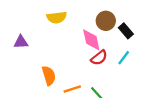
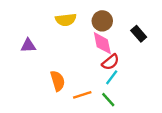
brown circle: (106, 21) -> (102, 21), moved
cyan line: (124, 58) -> (112, 77), moved

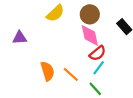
yellow semicircle: (66, 20) -> (55, 13), turned -36
orange line: (82, 95) -> (71, 74), moved, turned 60

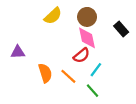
purple triangle: (20, 38) -> (18, 52), moved
red semicircle: (98, 53) -> (81, 55), moved

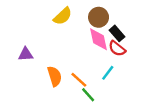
black rectangle: (121, 29) -> (117, 33), moved
red semicircle: (81, 55) -> (117, 48), moved, turned 77
green line: (92, 91) -> (88, 95), moved

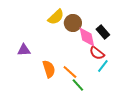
brown circle: (99, 17) -> (73, 23), moved
red semicircle: (117, 48) -> (97, 53), moved
cyan line: (108, 73) -> (103, 66), moved

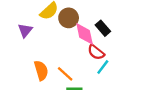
purple triangle: (24, 50) -> (25, 30), moved, turned -48
green line: (78, 85) -> (74, 89), turned -48

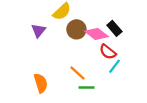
brown circle: (69, 18) -> (76, 29), moved
pink diamond: (85, 34) -> (97, 34), turned -40
orange semicircle: (41, 70) -> (41, 83), moved

